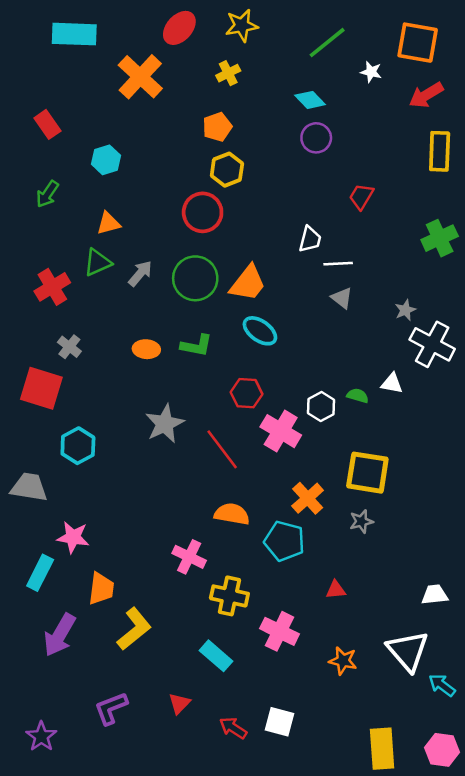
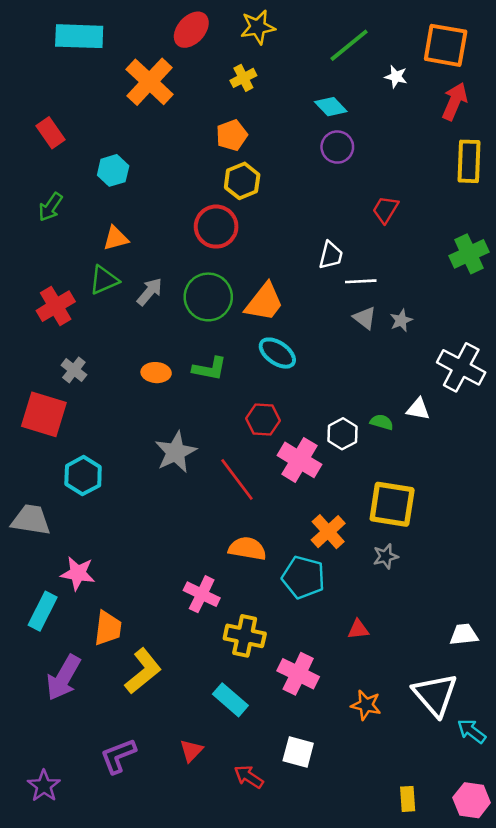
red arrow: (426, 95) -> (455, 101), turned 144
gray star: (405, 310) -> (401, 320), moved
white square: (280, 722) -> (298, 752), moved
yellow rectangle: (382, 749) -> (408, 799), size x0.6

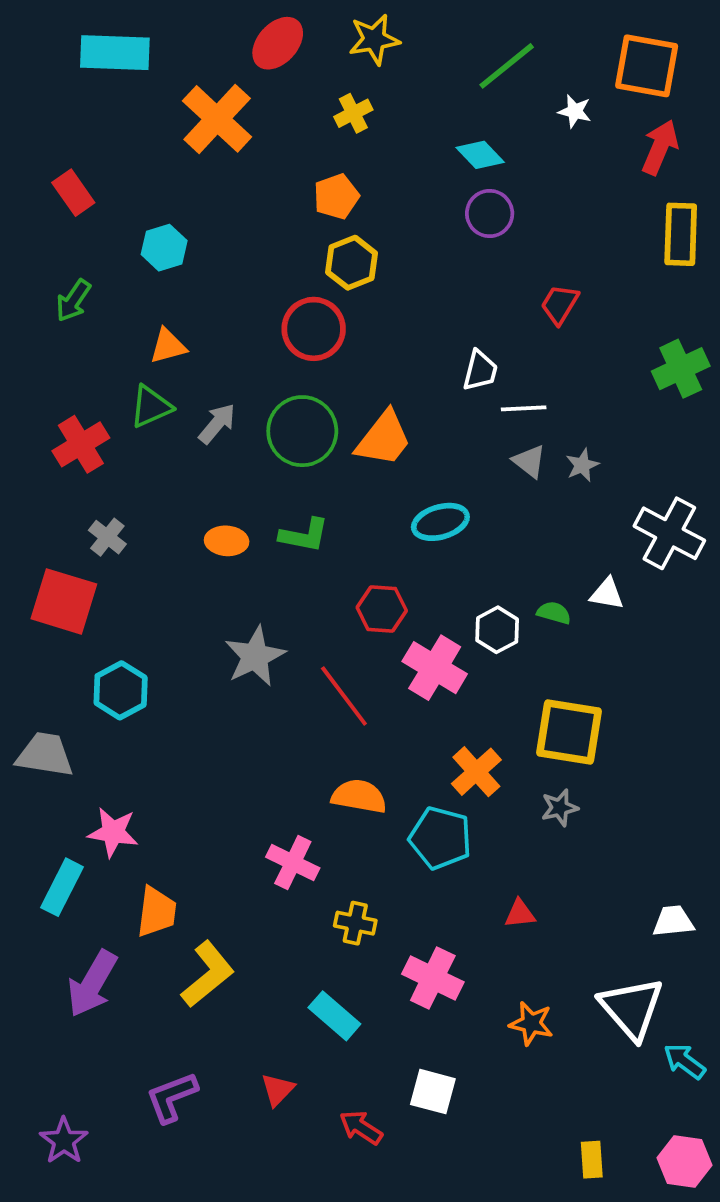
cyan ellipse: (277, 353) -> (440, 522), moved, turned -51
yellow cross: (245, 636) -> (355, 923), size x0.7

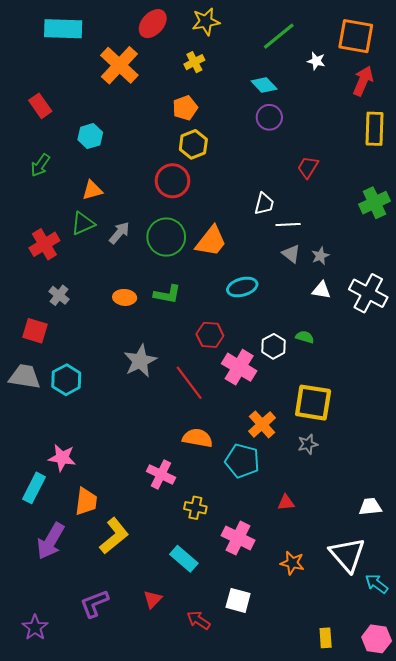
white triangle: (607, 594) -> (321, 290), moved
red square: (64, 601) -> (35, 331), size x0.7
gray trapezoid: (45, 755) -> (25, 377), moved

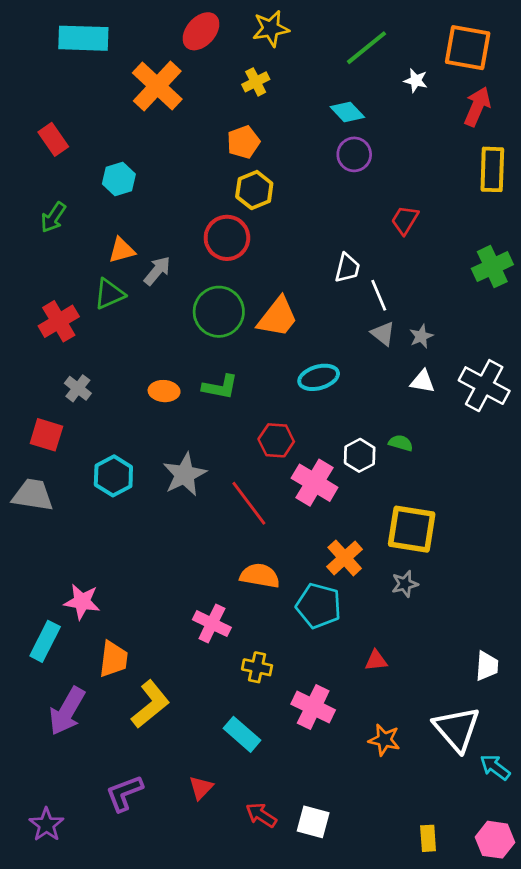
white line: (288, 225) -> (379, 295), turned 70
gray arrow: (119, 233) -> (157, 271), moved
cyan hexagon: (66, 380) -> (113, 476), moved
white trapezoid: (370, 507) -> (487, 666), turned 100
white square: (238, 600) -> (313, 822), moved

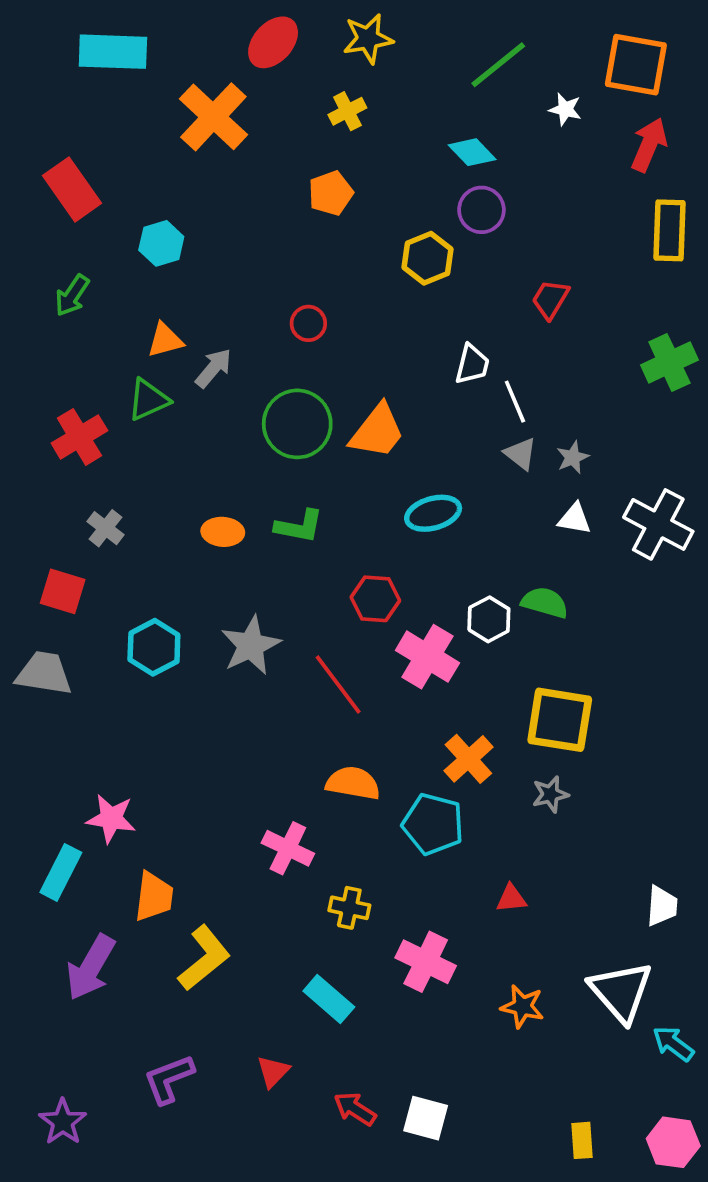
red rectangle: (53, 139) -> (72, 189), size x1.4
yellow hexagon: (254, 190) -> (427, 258), moved
red circle: (227, 238) -> (308, 323), size x0.6
green semicircle: (401, 443) -> (545, 603), size x1.4

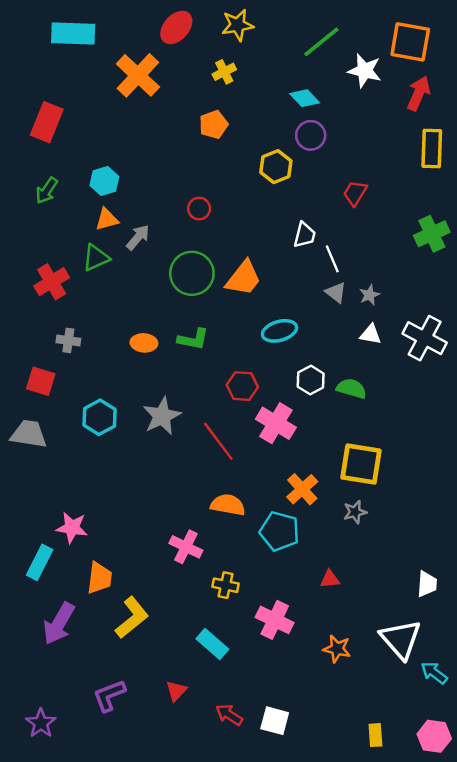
white star: (565, 109) -> (365, 71), size x1.6
red rectangle: (72, 189) -> (47, 122), turned 57
cyan hexagon: (161, 243) -> (104, 181), moved
gray cross: (106, 528) -> (68, 340), turned -30
white hexagon: (489, 619) -> (311, 380), moved

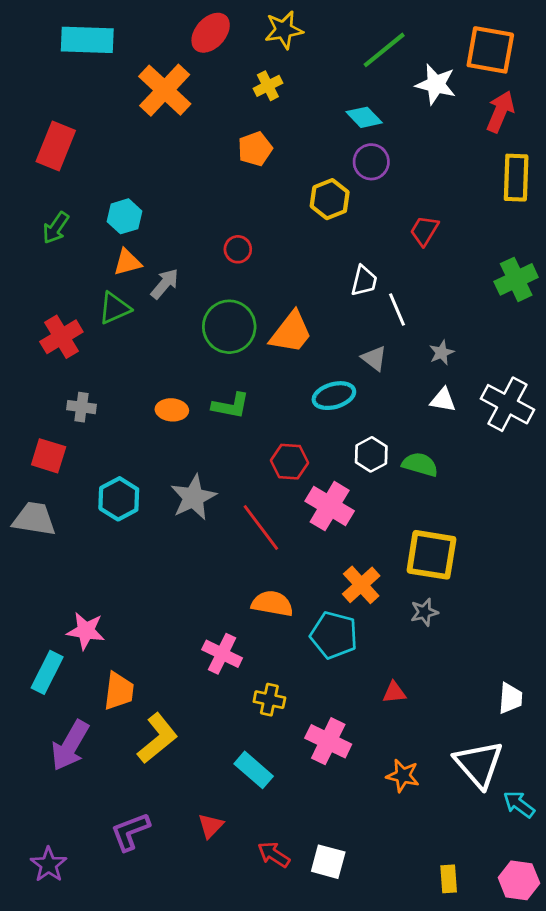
gray triangle: (336, 293) -> (374, 358), moved

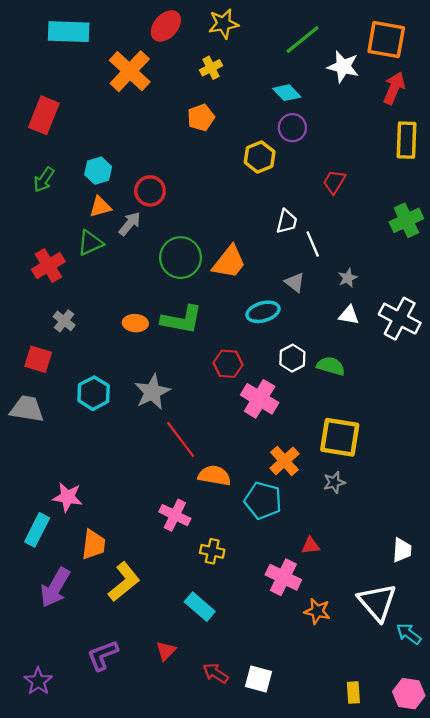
red circle: (238, 249) -> (150, 191), moved, size x1.4
green L-shape: (231, 406) -> (182, 320), size x1.4
gray cross: (82, 407) -> (64, 321), turned 30
red line: (261, 528) -> (181, 439), moved
pink cross: (328, 741) -> (283, 577), moved

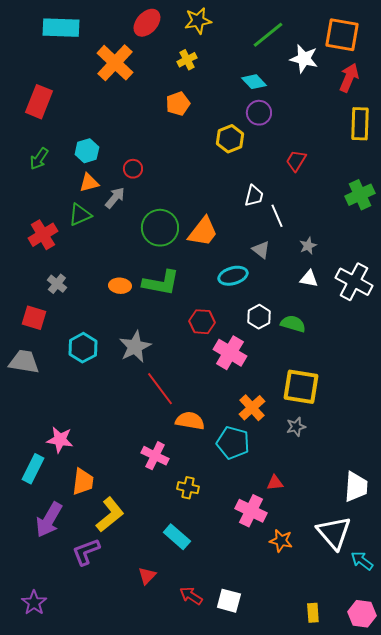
red circle: (150, 191) -> (133, 169), size x0.7
white trapezoid: (402, 550) -> (356, 487), size x1.4
purple L-shape: (103, 655) -> (86, 552), moved

